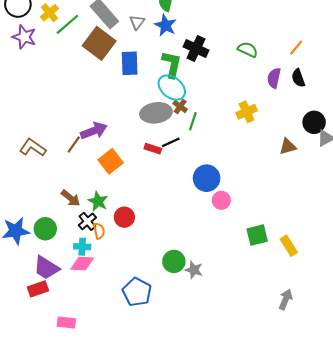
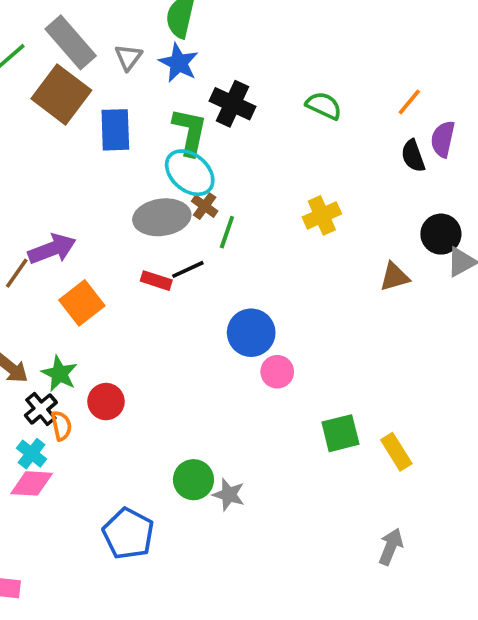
purple semicircle: (274, 78) -> (443, 139), moved
cyan cross: (82, 247) -> (32, 454), turned 35

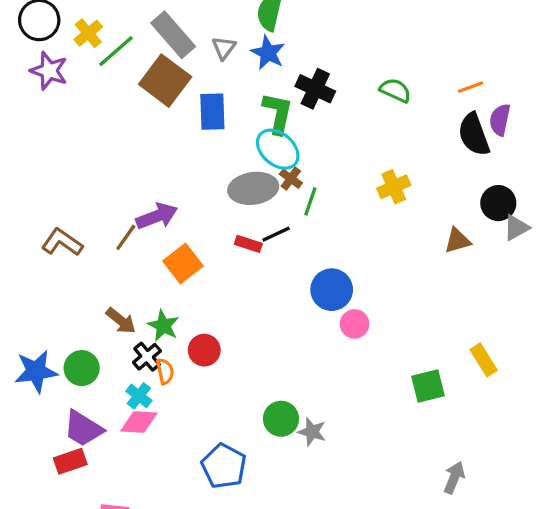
orange line: (409, 102) -> (471, 87), turned 30
black semicircle: (413, 156) -> (474, 134), size x1.5
green square: (340, 433) -> (428, 386), moved
yellow rectangle: (396, 452) -> (484, 360), moved

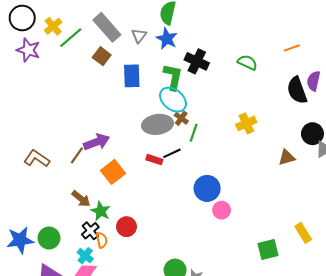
brown square: (165, 81) -> (102, 56), size x0.6
orange line: (471, 87) -> (292, 48), moved
brown arrow: (121, 321) -> (81, 199), moved

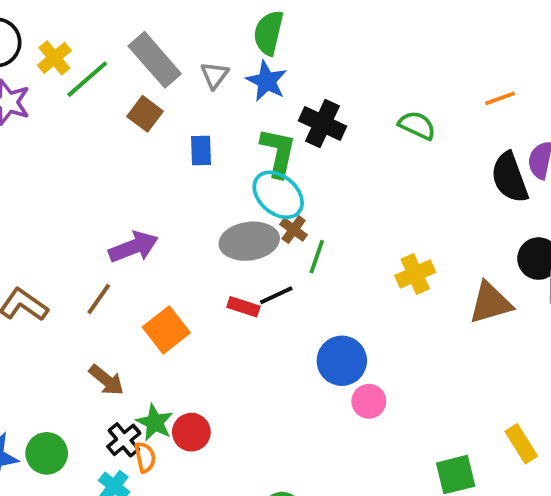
blue rectangle: (132, 76) -> (201, 150), size x0.7
yellow cross: (246, 123) -> (415, 274), moved
purple arrow: (97, 142) -> (133, 247), moved
brown triangle: (287, 157) -> (490, 303), size x1.4
green star: (101, 211) -> (155, 422), moved

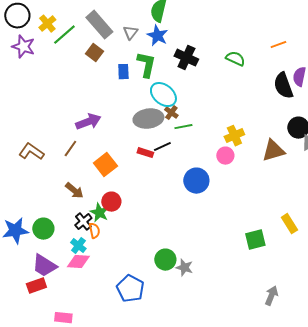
green L-shape: (278, 152) -> (146, 65), moved
green line: (317, 257) -> (183, 127), turned 60
pink circle: (369, 401) -> (225, 156), moved
red circle: (191, 432) -> (111, 202), moved

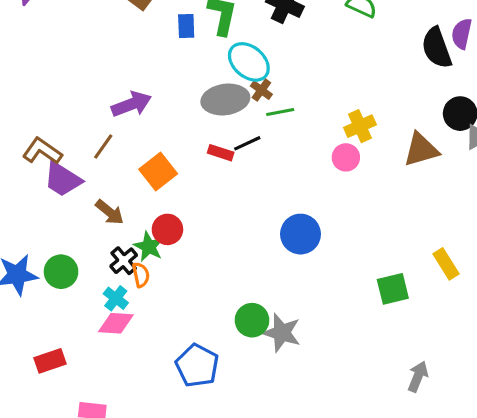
blue circle: (196, 181) -> (300, 234), moved
purple trapezoid: (44, 266) -> (63, 179), moved
gray star: (184, 268) -> (282, 333), size x1.4

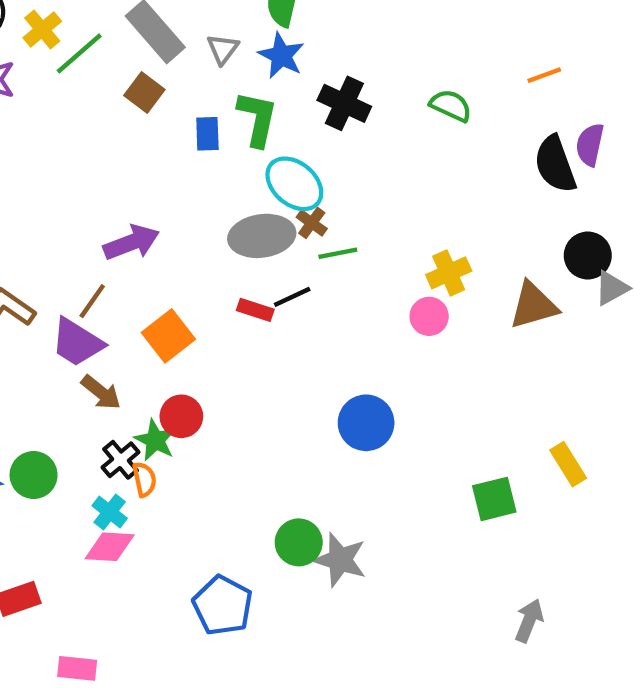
purple trapezoid: (63, 179) -> (77, 342), moved

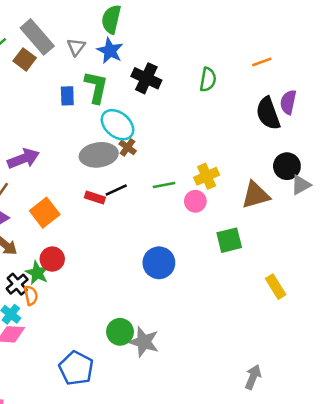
brown square: (144, 93) -> (25, 59), moved
green semicircle: (451, 106) -> (208, 80), turned 75
green line: (338, 253) -> (164, 185), moved
green square: (494, 499) -> (229, 240), moved

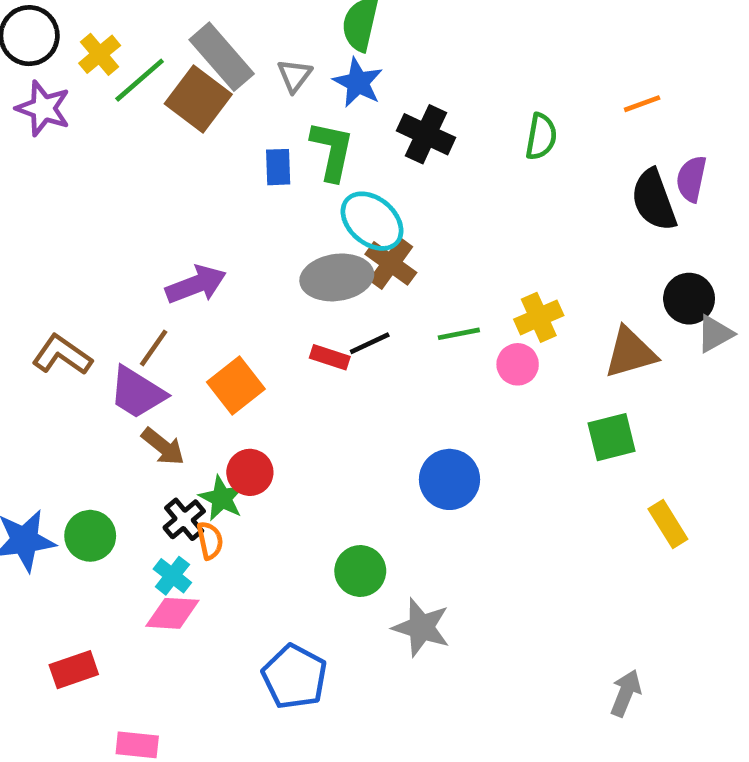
brown square: (25, 59) -> (198, 99), size x1.5
brown cross: (128, 147) -> (391, 263), size x1.5
green square: (229, 240) -> (612, 437), moved
green circle: (120, 332) -> (360, 571), moved

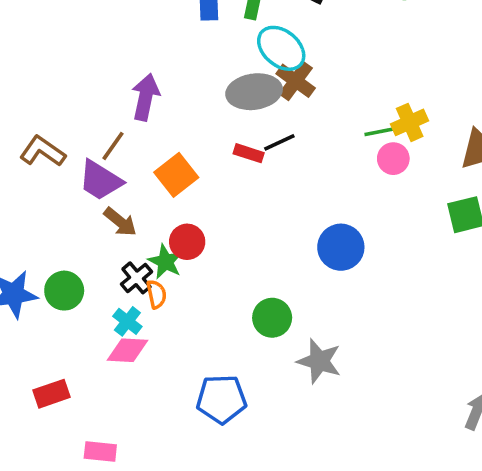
purple arrow: (196, 285) -> (146, 97), turned -57
green line: (459, 334) -> (381, 131), moved
blue pentagon: (295, 677) -> (221, 399), turned -30

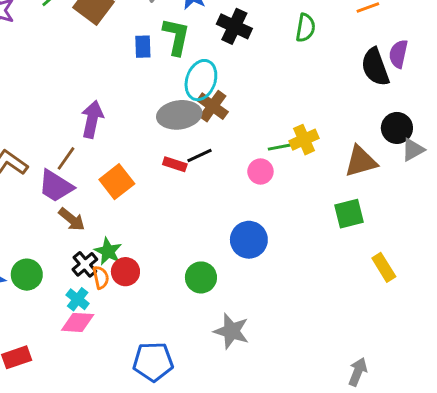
cyan ellipse: (281, 48) -> (201, 80), turned 69
pink circle: (393, 159) -> (260, 172), moved
red circle: (187, 242) -> (125, 272), moved
green circle: (272, 318) -> (201, 277), moved

